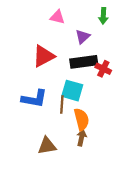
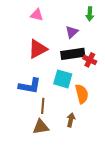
pink triangle: (57, 17) -> (37, 15), moved
brown line: (62, 104) -> (43, 106), moved
orange semicircle: (81, 119) -> (82, 94), moved

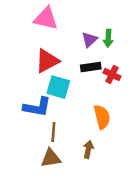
green arrow: (90, 14) -> (108, 38), moved
pink triangle: (37, 15) -> (46, 18), size x1.5
black rectangle: (73, 54) -> (91, 67), size x0.7
cyan square: (63, 79) -> (58, 87), moved

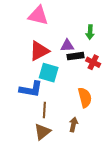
purple triangle: (90, 40) -> (67, 46), moved, turned 40
brown triangle: (51, 158) -> (42, 132), turned -30

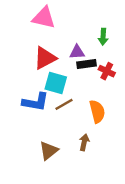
brown line: (44, 110) -> (64, 104), moved, turned 56

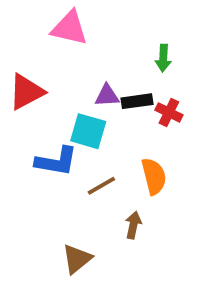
purple triangle: (77, 52) -> (107, 96), moved
red triangle: (45, 58) -> (26, 92), moved
brown line: (64, 104) -> (101, 186), moved
brown triangle: (49, 151) -> (77, 259), moved

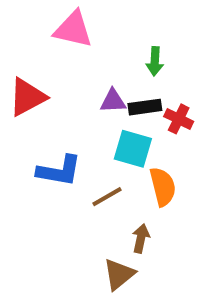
green arrow: (163, 58) -> (155, 61), moved
cyan square: (88, 131) -> (133, 149), moved
brown triangle: (77, 259) -> (119, 274), moved

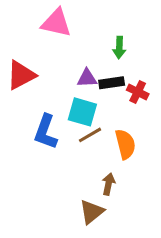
cyan square: (133, 149) -> (82, 112), moved
blue L-shape: (59, 171) -> (46, 132), turned 100
brown line: (107, 197) -> (90, 135), moved

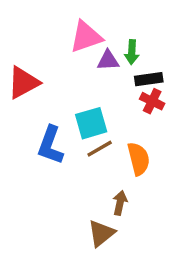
pink triangle: (56, 23) -> (86, 37), moved, turned -32
purple triangle: (87, 78) -> (108, 61), moved
black rectangle: (112, 83) -> (149, 79), moved
cyan square: (82, 112) -> (91, 123), turned -32

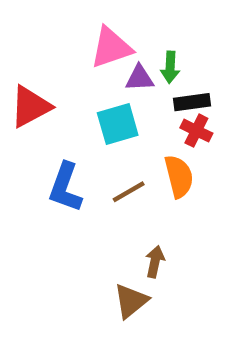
cyan square: (91, 123) -> (118, 124), moved
orange semicircle: (139, 159) -> (179, 176), moved

